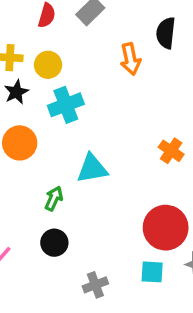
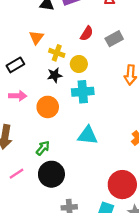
green arrow: (54, 199) -> (43, 148), moved
black circle: (54, 243) -> (51, 174), size x1.5

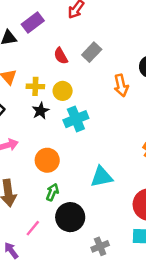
red semicircle: (87, 34) -> (61, 56), turned 136
orange circle: (48, 107) -> (47, 160), moved
cyan triangle: (88, 135) -> (102, 177), moved

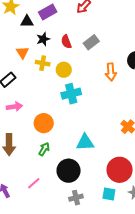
black star: (41, 111) -> (43, 39), moved
black circle: (70, 217) -> (69, 171), moved
pink line: (33, 228) -> (34, 183), moved

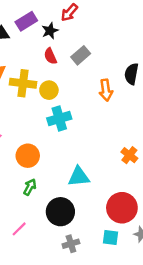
black star: (43, 39) -> (50, 31), moved
yellow cross: (43, 63) -> (23, 83), size x1.5

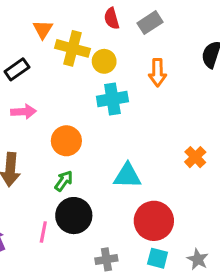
orange arrow: (106, 90) -> (158, 73), moved
red circle: (122, 208) -> (154, 221), moved
black circle: (60, 212) -> (74, 216), moved
pink line: (19, 229) -> (43, 232), turned -42

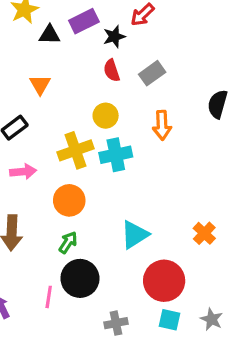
yellow cross: (73, 48) -> (75, 150), moved, turned -32
orange cross: (195, 157) -> (204, 233), moved
cyan triangle: (127, 176) -> (135, 235), turned -32

